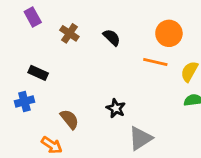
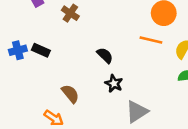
black semicircle: (112, 37) -> (105, 55), moved
blue cross: (24, 102) -> (18, 50), moved

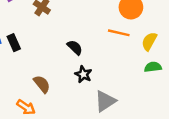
black rectangle: (41, 50) -> (14, 43), turned 42

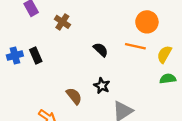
black semicircle: (75, 47) -> (101, 50), moved
brown semicircle: (42, 84) -> (74, 96), moved

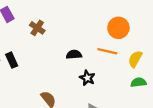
black semicircle: (101, 50) -> (74, 55), turned -48
black star: (102, 86) -> (87, 78), moved

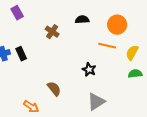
brown cross: (37, 28) -> (52, 32), moved
black semicircle: (74, 55) -> (82, 20), moved

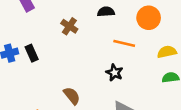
orange line: (107, 46) -> (124, 43), moved
yellow semicircle: (132, 53) -> (167, 52), turned 49

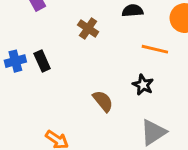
brown semicircle: (72, 96) -> (103, 101), moved

